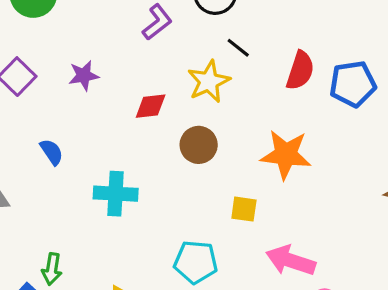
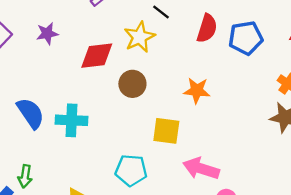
red diamond: (151, 106) -> (97, 56), size x1.4
blue semicircle: (52, 152) -> (31, 113), moved, size x1.6
orange star: (286, 155) -> (197, 90), size x0.7
yellow square: (244, 209) -> (166, 131), size x1.4

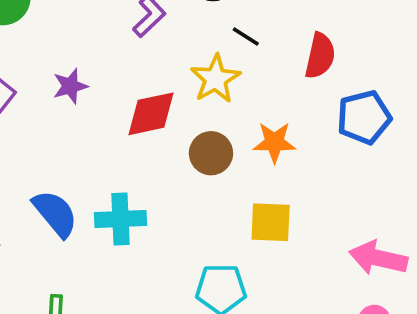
blue pentagon: (246, 38) -> (364, 117), moved
orange star: (197, 90) -> (274, 142), moved
pink arrow: (201, 169) -> (378, 258), moved

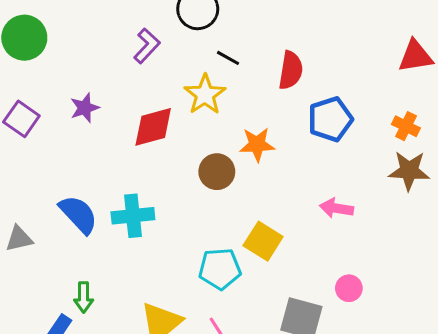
brown circle: (211, 153) -> (217, 172), moved
yellow square: (271, 222) -> (263, 241), moved, turned 33
pink arrow: (378, 258) -> (336, 208), moved, size x0.7

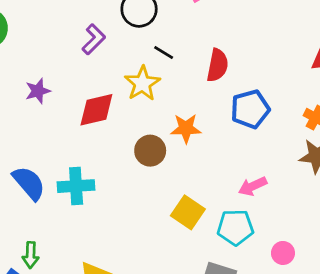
pink arrow: (336, 208) -> (253, 186), turned -36
cyan pentagon: (220, 269) -> (235, 227), moved
pink circle: (349, 288) -> (283, 253), moved

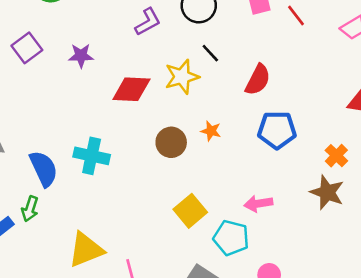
orange star: (186, 128) -> (211, 131), size x0.7
blue semicircle: (29, 183) -> (44, 169), moved

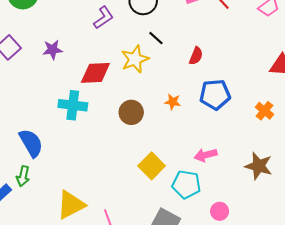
red semicircle: (258, 80) -> (196, 56), size x0.7
orange star: (211, 131) -> (173, 102), moved
cyan cross: (92, 156) -> (73, 105), moved
brown star: (327, 192) -> (259, 166), moved

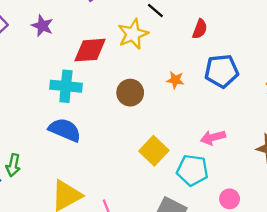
purple star: (53, 50) -> (42, 26), turned 30
blue semicircle: (31, 143) -> (65, 130), moved, turned -36

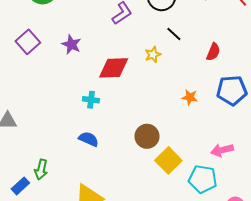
yellow star: (133, 34) -> (153, 55), size x0.6
cyan cross: (66, 86) -> (91, 100), size x0.6
brown circle: (130, 93) -> (147, 136), moved
blue semicircle: (65, 130) -> (89, 139), size x0.7

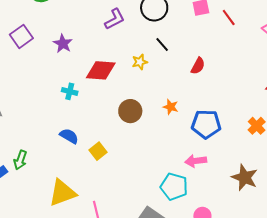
blue pentagon: (232, 90) -> (206, 124), moved
cyan cross: (91, 100) -> (70, 91), moved
brown circle: (147, 136) -> (130, 111), moved
yellow square: (168, 160) -> (98, 151), moved, size x0.7

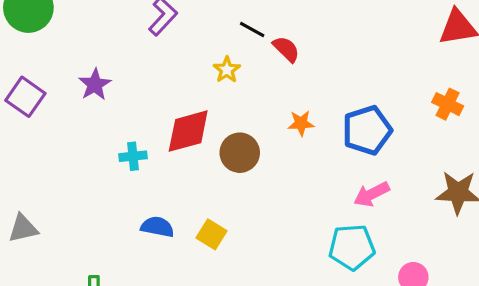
purple star: (63, 44) -> (95, 85), turned 30
red semicircle: (198, 66) -> (286, 49), moved, turned -54
red diamond: (101, 70) -> (188, 131), moved

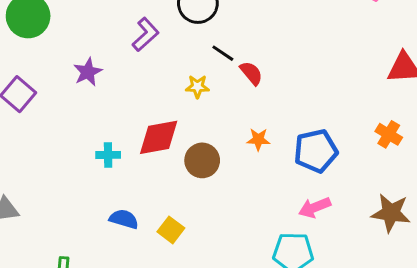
yellow star: (227, 70) -> (197, 87), turned 30
purple star: (95, 85) -> (88, 72), moved

